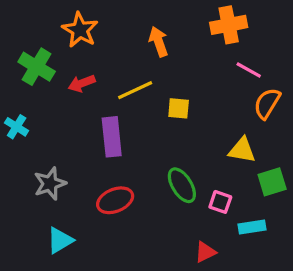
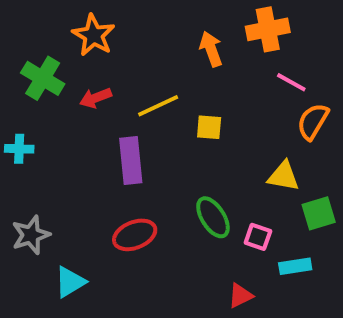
orange arrow: (158, 42) -> (211, 49), moved
cyan cross: (17, 127) -> (19, 149), turned -30
gray star: (50, 184) -> (31, 235), moved

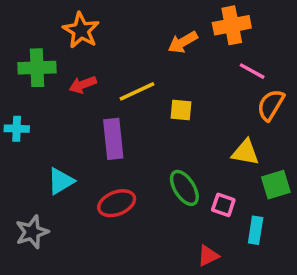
orange arrow: (211, 49) -> (183, 42), turned -100
green cross: (43, 78) -> (37, 68), turned -33
gray star: (31, 235) -> (32, 232), moved
cyan rectangle: (295, 266) -> (256, 230), turned -72
cyan triangle: (70, 282) -> (61, 181), moved

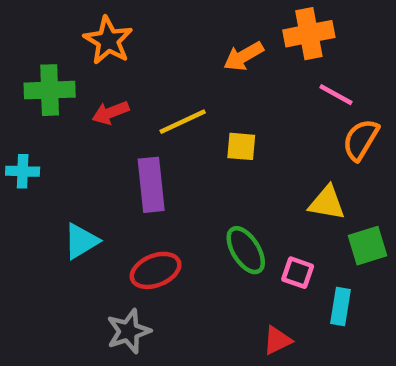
gray star: (32, 232) -> (129, 331), moved

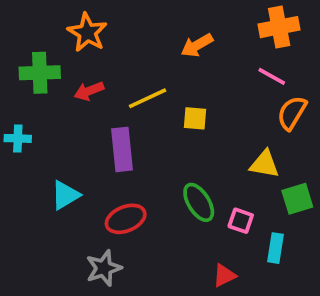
orange cross: (309, 34) -> (279, 27), moved

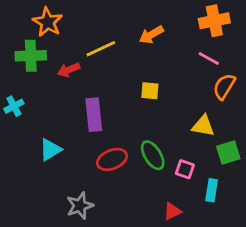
orange star: (87, 33) -> (48, 22), moved
yellow line: (148, 98) -> (101, 49), moved
cyan cross: (18, 138) -> (14, 106), turned -30
red ellipse: (126, 219) -> (112, 159), moved

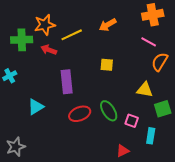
orange star: (48, 22) -> (45, 25), moved, turned 30
red arrow: (69, 70) -> (49, 50), turned 42
gray star: (80, 206) -> (16, 147), moved

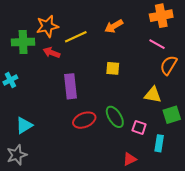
cyan triangle: (36, 107) -> (24, 125), moved

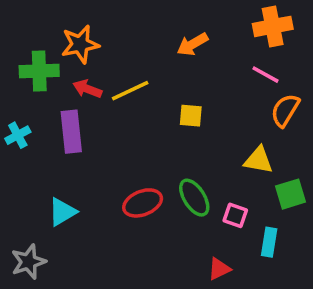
yellow line: (76, 37) -> (130, 91), moved
purple rectangle: (71, 86) -> (71, 132), moved
cyan triangle: (24, 125) -> (62, 212), moved

